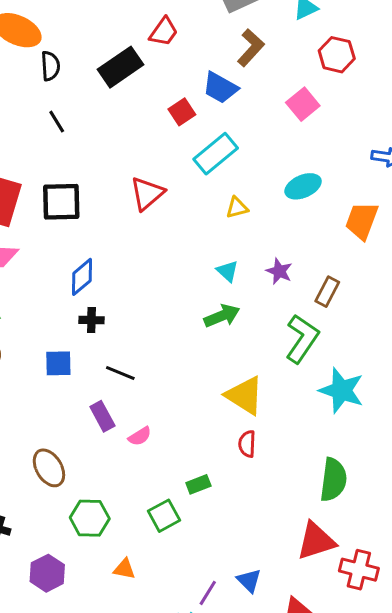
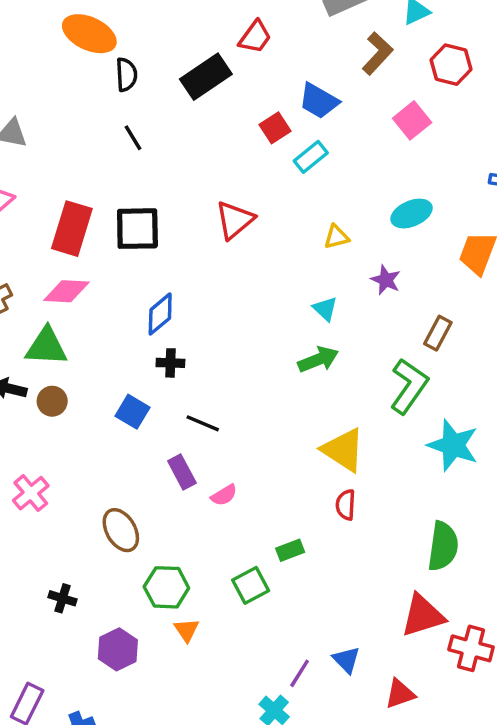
brown L-shape: (251, 48) -> (377, 53), moved
cyan rectangle: (216, 154) -> (311, 157), moved, size x0.7
purple star: (279, 271) -> (386, 280), moved
blue square: (58, 363) -> (133, 412), turned 32
orange triangle: (124, 569) -> (186, 630), moved, turned 45

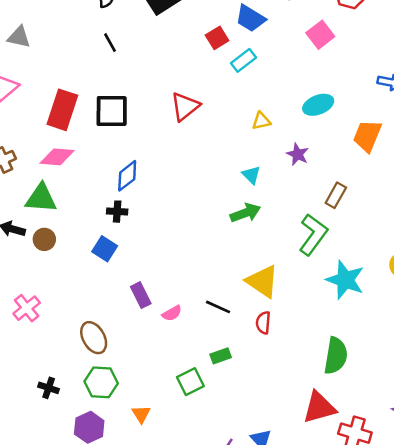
black cross: (170, 363) -> (117, 212), moved
black line: (203, 423) -> (218, 307), moved
green hexagon: (166, 587) -> (101, 382), moved

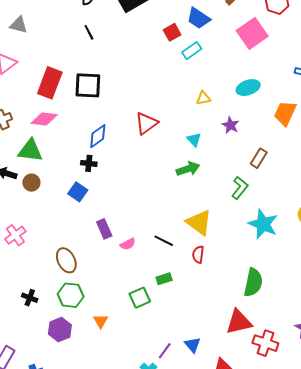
pink square: (320, 35) -> (252, 33), size x1.4
red triangle: (185, 106) -> (146, 123), moved
green L-shape: (313, 235) -> (240, 188), size x0.7

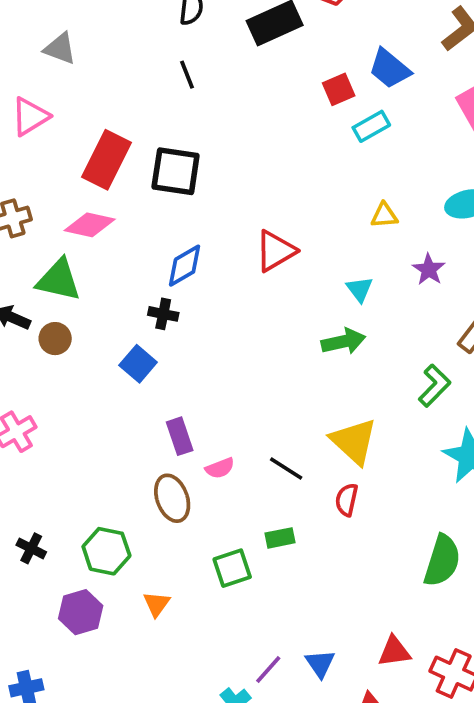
brown ellipse: (66, 260) -> (172, 498), moved
red triangle: (239, 322) -> (394, 651), moved, size x0.7

